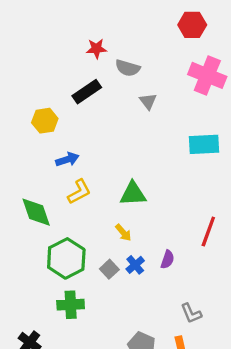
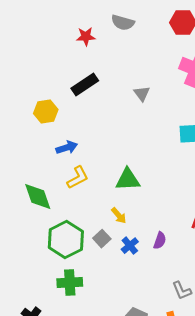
red star: (96, 49) -> (86, 37), moved
gray semicircle: (128, 68) -> (123, 23), moved
gray square: (109, 269) -> (102, 239), moved

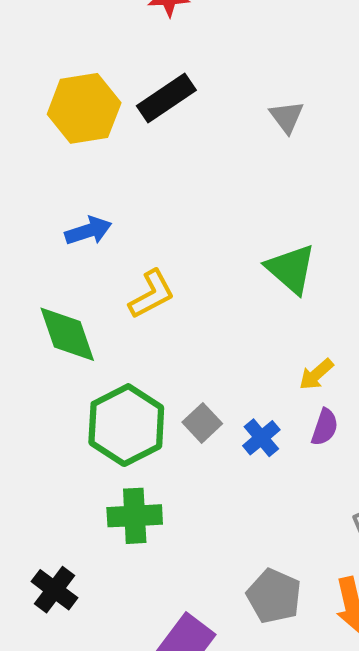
yellow hexagon: (46, 112) -> (84, 108), moved, size x1.4
blue arrow: (67, 148) -> (88, 231), moved
green triangle: (128, 180) -> (291, 269), moved, turned 44
yellow arrow: (119, 216) -> (316, 374), moved, turned 90

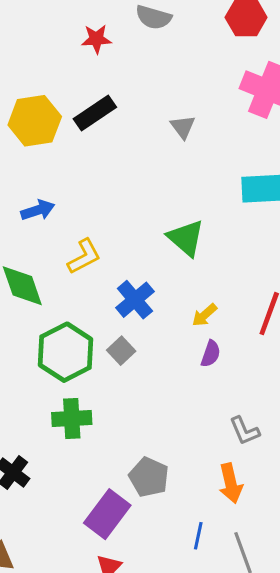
blue cross: (261, 438) -> (135, 300), moved, size x1.4
gray pentagon: (274, 596) -> (149, 477), moved

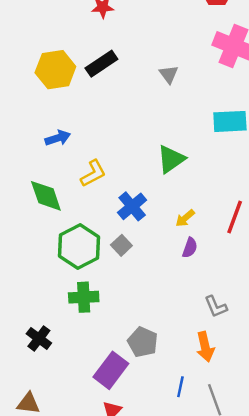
green triangle: (186, 238) -> (171, 159), turned 44

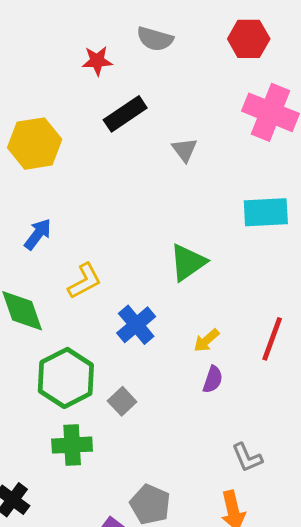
black rectangle: (101, 64) -> (125, 114), moved
blue arrow: (58, 138) -> (38, 234), turned -35
gray square: (121, 245) -> (122, 401), moved

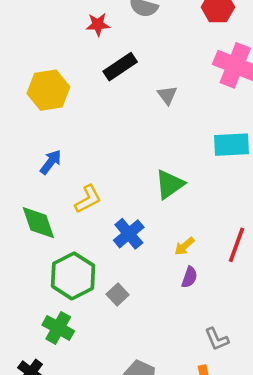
green cross: (72, 445) -> (58, 328), moved, turned 32

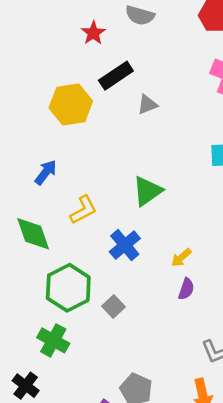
red star: (98, 25) -> (93, 33), turned -30
yellow hexagon: (48, 90) -> (71, 105), moved
gray triangle: (167, 95) -> (147, 105), moved, turned 45
green triangle: (170, 184) -> (147, 191), moved

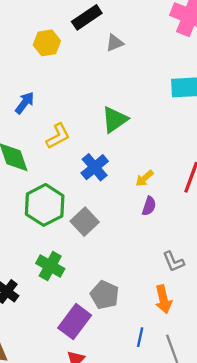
yellow hexagon: (71, 105) -> (47, 43), size x0.7
gray square: (113, 307) -> (85, 222), size x1.4
green cross: (53, 340) -> (50, 266), moved

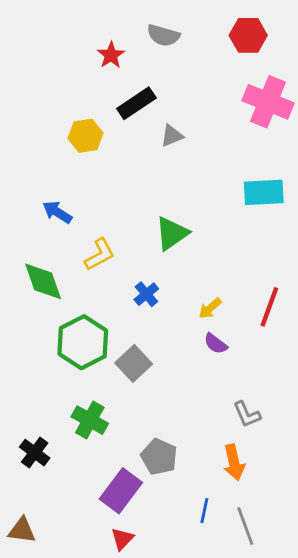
blue arrow: (25, 103) -> (57, 212), turned -95
blue cross: (95, 167) -> (146, 294), size x0.7
purple semicircle: (149, 206) -> (216, 344), turned 108

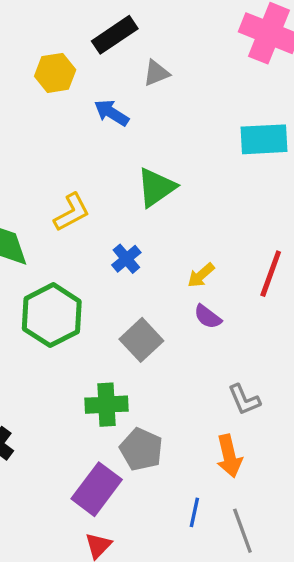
blue arrow: (57, 212) -> (111, 113), moved
gray square: (134, 363) -> (141, 340), moved
green cross: (90, 420) -> (106, 405), moved, turned -32

